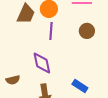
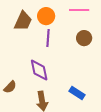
brown semicircle: (13, 80) -> (10, 87), turned -32

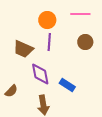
brown trapezoid: (23, 21) -> (23, 49), moved, turned 90
blue rectangle: (77, 93) -> (67, 85), moved

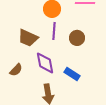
brown circle: (85, 42) -> (77, 38), moved
brown semicircle: (11, 91) -> (16, 70), moved

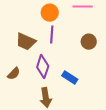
brown circle: (77, 38) -> (89, 42), moved
purple diamond: (45, 63) -> (43, 67), turned 30

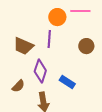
orange circle: (50, 13) -> (57, 17), moved
brown semicircle: (14, 74) -> (18, 86), moved

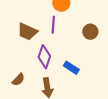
brown semicircle: (18, 86) -> (18, 80), moved

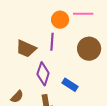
brown circle: (90, 32) -> (89, 49), size x1.5

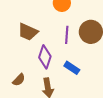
purple line: (52, 42) -> (67, 35), moved

